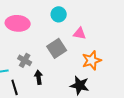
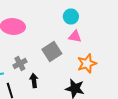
cyan circle: (59, 14) -> (71, 16), moved
gray cross: (25, 60) -> (20, 64), turned 32

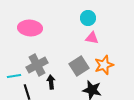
gray square: (52, 52) -> (79, 66), moved
gray cross: (20, 64) -> (37, 65), size x1.5

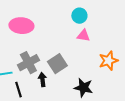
orange star: (104, 65) -> (108, 61), moved
gray square: (79, 66) -> (57, 64), moved

